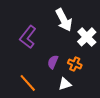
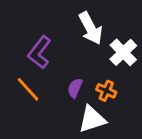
orange line: (28, 83) -> (28, 89), moved
white triangle: (65, 84) -> (92, 119), size x1.5

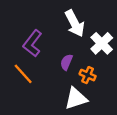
purple semicircle: (75, 88) -> (66, 62), moved

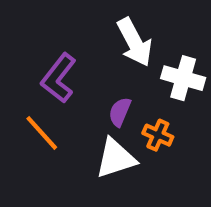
white cross: (102, 43) -> (183, 78), turned -30
white triangle: (76, 99) -> (116, 158), moved

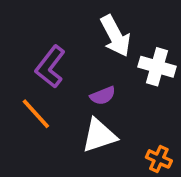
purple semicircle: (120, 112) -> (103, 96), turned -135
orange cross: (158, 135) -> (159, 159), moved

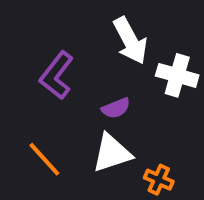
orange line: (36, 114) -> (44, 159), moved
orange cross: (159, 159) -> (159, 180), moved

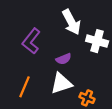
orange line: (44, 159) -> (25, 87), turned 65

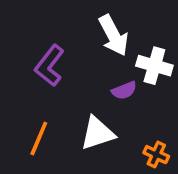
purple semicircle: (64, 59) -> (124, 90), moved
orange cross: (87, 98) -> (156, 155), moved

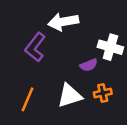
white arrow: (114, 35) -> (63, 22), moved, turned 108
orange cross: (156, 155) -> (103, 93), moved, turned -36

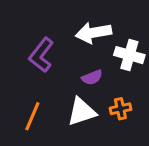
white arrow: (63, 22) -> (94, 33), moved
purple semicircle: (89, 65) -> (92, 77), moved

